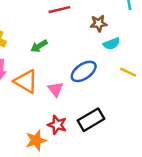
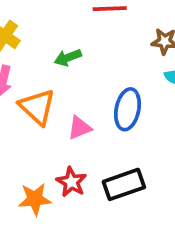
blue ellipse: (84, 71) -> (128, 109), turned -55
pink triangle: (55, 89) -> (80, 128), turned 35

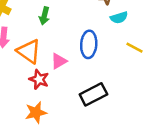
green arrow: (68, 58) -> (44, 16), turned -48
red star: (71, 182) -> (39, 79), moved

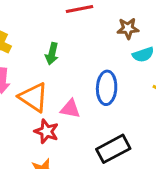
pink triangle: (59, 61) -> (70, 109), turned 42

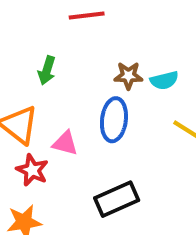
brown star: (128, 28) -> (128, 76), moved

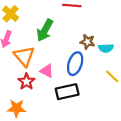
green arrow: (47, 70) -> (45, 30), size x1.5
black rectangle: (117, 199) -> (67, 92), moved

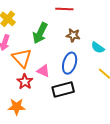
brown star: (87, 42) -> (73, 35), moved
cyan semicircle: (106, 48) -> (98, 48), turned 40

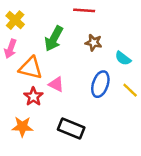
orange triangle: (22, 58) -> (31, 68), turned -35
blue ellipse: (70, 63) -> (100, 84), moved
black rectangle: (63, 90) -> (71, 128), moved, turned 35

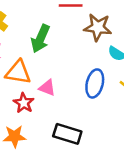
brown star: (94, 43) -> (98, 27), moved, size x1.5

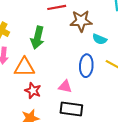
pink triangle: (47, 88) -> (65, 87), moved

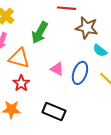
pink triangle: (65, 87) -> (57, 69), moved

